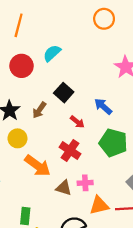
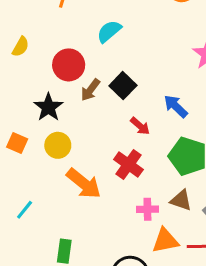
red circle: (21, 66) -> (69, 65), moved
brown arrow: (39, 110) -> (90, 90), moved
brown triangle: (64, 188) -> (181, 200), moved

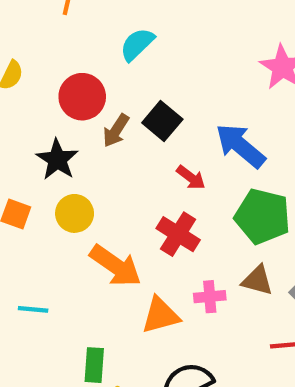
blue arrow: (176, 106) -> (240, 146), size x1.4
cyan line: (25, 210) -> (33, 309), turned 60
orange triangle: (165, 241) -> (160, 315), moved

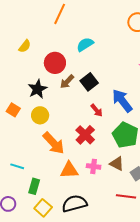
cyan line: (33, 309) -> (17, 166), moved

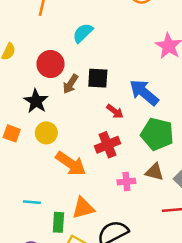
black square: (89, 82) -> (98, 78), turned -36
red cross: (85, 135) -> (107, 145), turned 36
orange triangle: (69, 170) -> (83, 208), moved

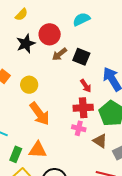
black star: (36, 101) -> (26, 44), moved
red cross: (107, 145) -> (83, 108), moved
pink cross: (126, 182) -> (79, 128), moved

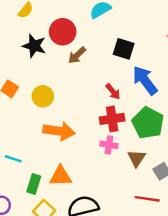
black star: (26, 44) -> (34, 46), turned -30
black square: (81, 57) -> (124, 49), moved
orange arrow: (40, 114) -> (59, 131), turned -40
brown triangle: (100, 141) -> (137, 158), turned 35

